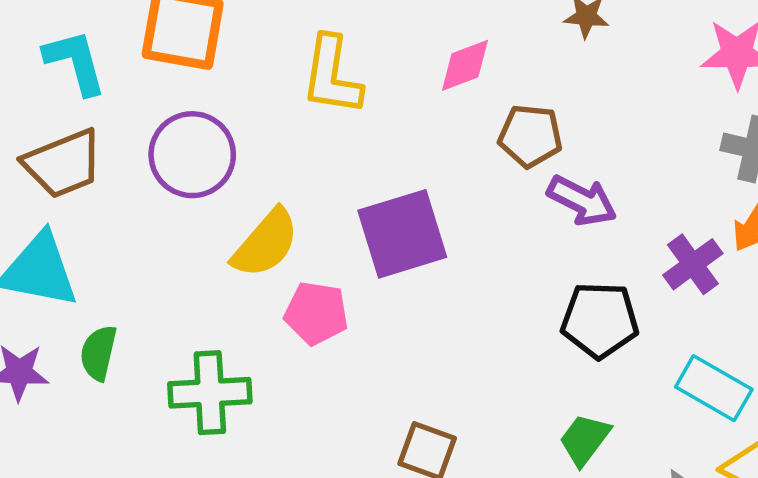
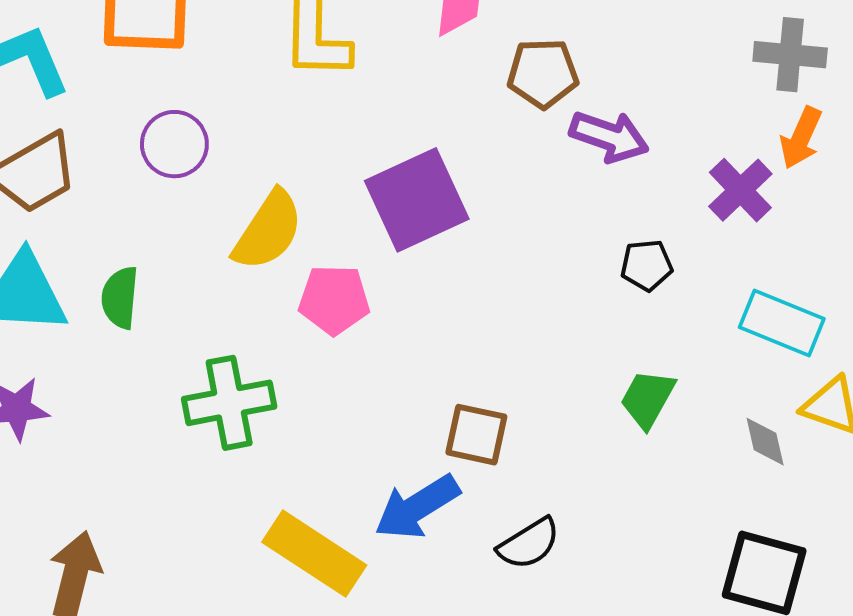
purple circle: (192, 155) -> (174, 144), size x0.7
black pentagon: (600, 320) -> (647, 265), size x0.6
green semicircle: (98, 353) -> (120, 298), moved

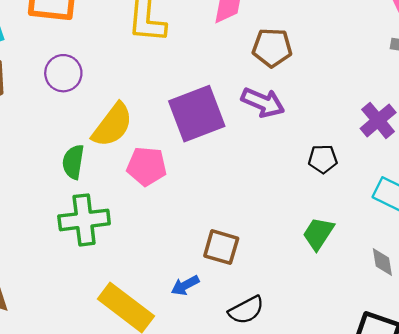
purple arrow: (609, 137) -> (263, 102), moved
green semicircle: (120, 298) -> (73, 162), moved
blue arrow: (417, 507) -> (185, 285), size x0.6

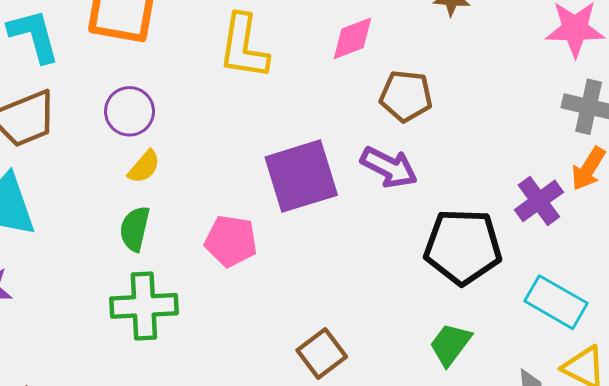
yellow semicircle: (112, 125) -> (144, 167), moved, size x0.6
black pentagon: (323, 159) -> (463, 247), size x2.0
brown square: (221, 247) -> (322, 354), turned 33

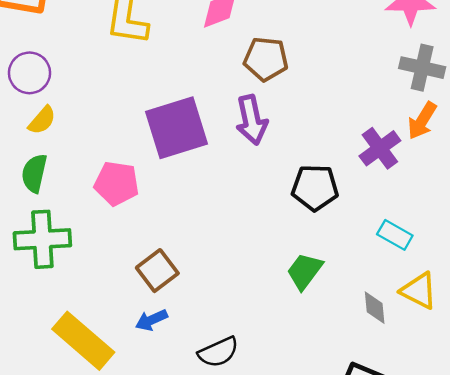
purple arrow: (389, 167) -> (252, 120), turned 51
black pentagon: (463, 247) -> (315, 188), size x0.7
cyan rectangle: (556, 302) -> (395, 235), size x0.7
brown square: (322, 354) -> (157, 271), moved

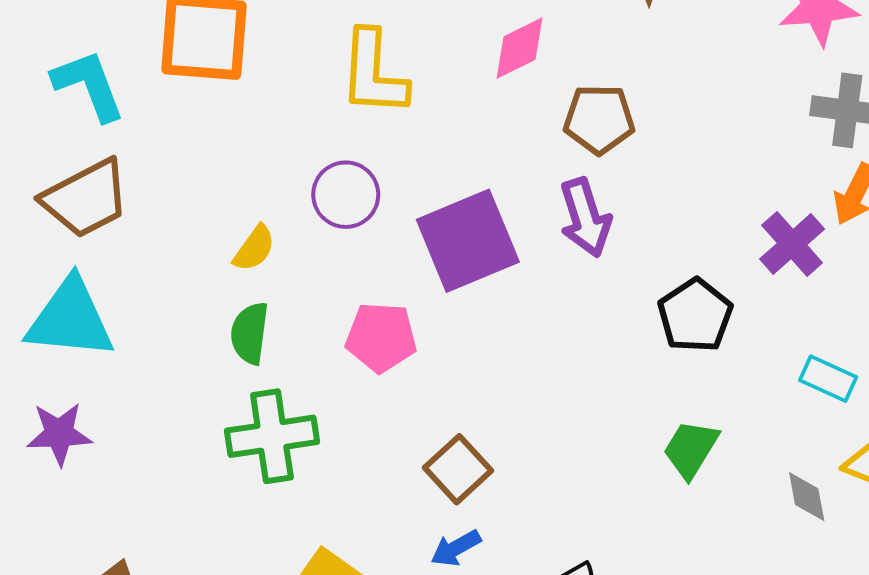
purple circle: (29, 73) -> (346, 195), moved
black pentagon: (315, 188) -> (695, 315), turned -30

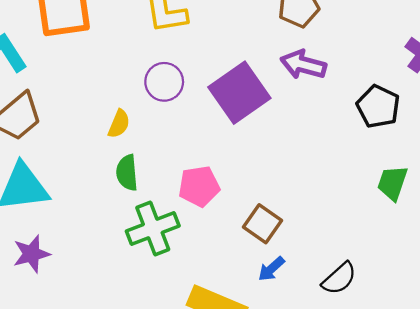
purple arrow: (585, 218) -> (303, 65), turned 135
pink pentagon: (381, 337) -> (199, 186), moved

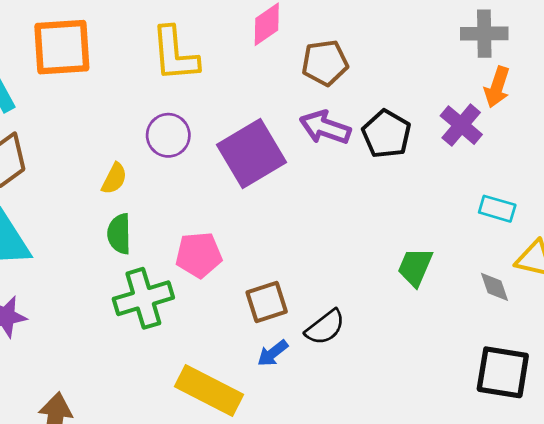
black pentagon: (378, 106) -> (386, 134), moved
brown square: (263, 224) -> (267, 302), turned 33
black semicircle: (339, 278) -> (325, 327), moved

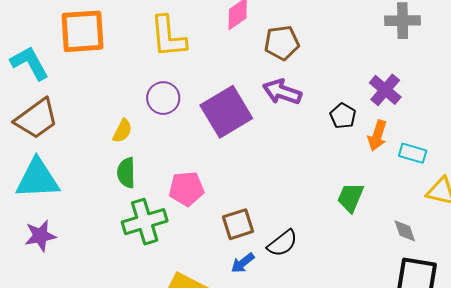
orange arrow: (497, 87) -> (377, 136), moved
black pentagon: (386, 134) -> (343, 116), moved, size x0.7
gray diamond: (494, 287) -> (405, 231), moved

